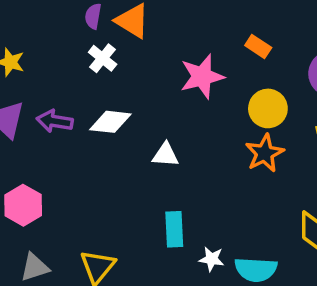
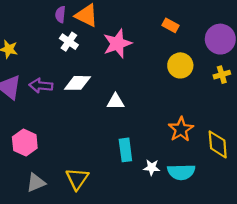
pink star: (202, 77) -> (117, 44), moved
orange star: (265, 153) -> (181, 129), moved

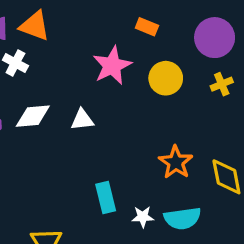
pink star: (117, 44) -> (112, 66), moved
white triangle: (116, 102) -> (82, 120), moved

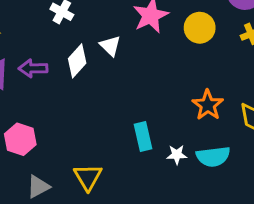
white diamond: (33, 116) -> (77, 61), turned -44
white triangle: (82, 120) -> (110, 46), moved, turned 50

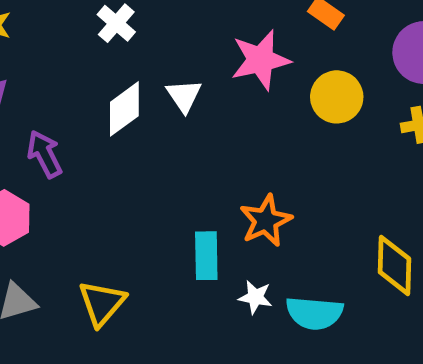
purple arrow: (33, 68) -> (45, 154), moved, turned 52
orange star: (208, 105) -> (266, 221), moved

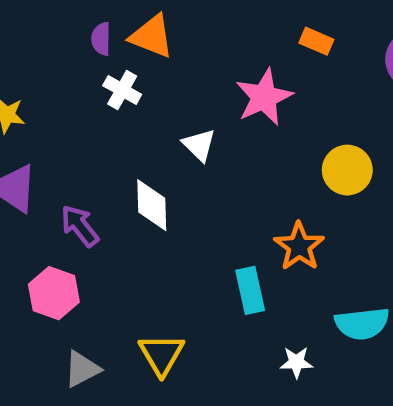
yellow circle: (337, 97) -> (347, 170), moved
white diamond: (124, 109) -> (152, 205), moved, turned -44
white star: (255, 297) -> (296, 362), moved

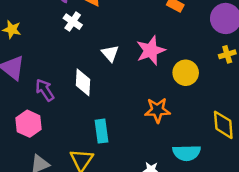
pink star: (264, 97) -> (151, 50), moved
orange star: (299, 246) -> (157, 110), turned 30
cyan rectangle: (250, 290) -> (102, 131), moved

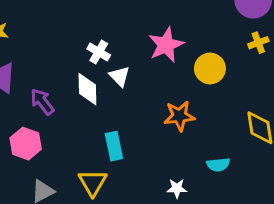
white cross: (73, 22) -> (99, 52), moved
white triangle: (110, 53) -> (120, 76), moved
cyan semicircle: (187, 153) -> (218, 165), size x0.7

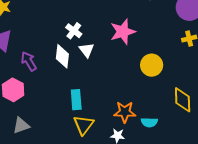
yellow circle: (210, 68) -> (152, 65), moved
orange star: (179, 116) -> (125, 112), moved
yellow triangle: (93, 183) -> (84, 125), moved

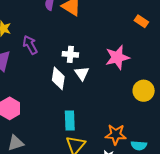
white cross: (74, 31) -> (70, 54), turned -35
purple arrow: (29, 61) -> (30, 45), moved

